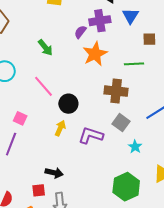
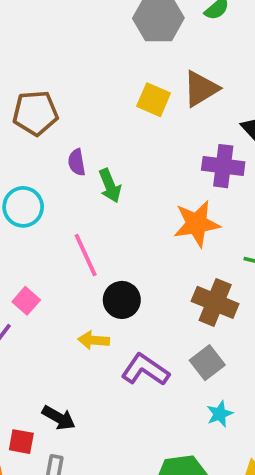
purple semicircle: (80, 32) -> (77, 162), moved, turned -64
yellow arrow: (60, 128) -> (94, 340), turned -126

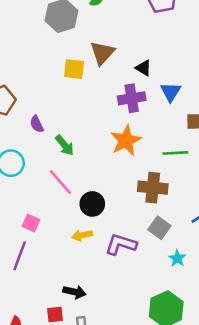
green arrow: (110, 186) -> (65, 145), moved

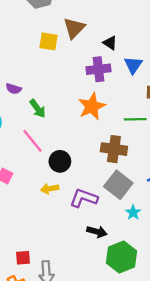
purple semicircle: (37, 124) -> (14, 89), turned -49
gray square: (159, 228) -> (118, 185), size x1.4
black arrow: (74, 292) -> (97, 232), moved

